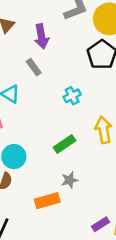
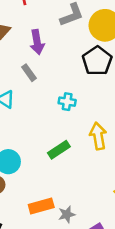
cyan cross: (72, 96) -> (67, 102), turned 36
gray star: (70, 180) -> (67, 214), moved

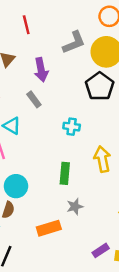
green rectangle: (59, 150) -> (65, 173), turned -50
gray star: (67, 214) -> (75, 206), moved

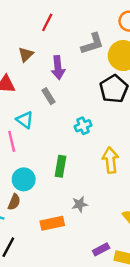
red line: (26, 25) -> (47, 22), turned 36
cyan cross: (72, 127) -> (83, 126), turned -35
green rectangle: (65, 173) -> (60, 166), moved

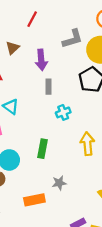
gray rectangle: (48, 96) -> (48, 87), moved, turned 32

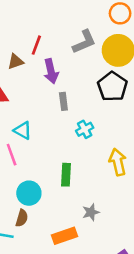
red line: (32, 19) -> (36, 45), moved
brown triangle: (13, 48) -> (16, 62), turned 32

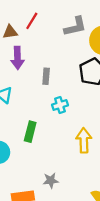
purple arrow: (51, 71) -> (17, 58), moved
green rectangle: (66, 175) -> (30, 132), moved

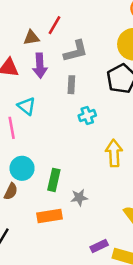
gray L-shape: (75, 27) -> (76, 51), moved
green rectangle: (30, 132) -> (54, 180), moved

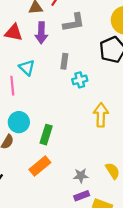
gray rectangle: (71, 85) -> (64, 61), moved
gray star: (79, 198) -> (81, 176), moved
orange rectangle: (49, 216) -> (40, 166), turned -35

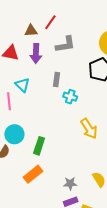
cyan cross: (80, 80) -> (70, 97), turned 32
yellow arrow: (101, 115) -> (89, 129), turned 145

